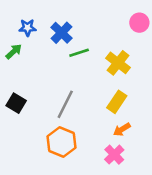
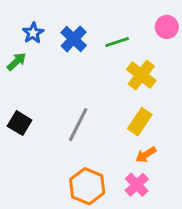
blue star: (28, 28) -> (33, 33), turned -30
green line: (79, 53) -> (117, 42), moved
orange hexagon: (61, 142) -> (87, 186), moved

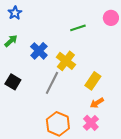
blue star: (33, 33) -> (15, 13), moved
blue cross: (74, 39) -> (39, 51), moved
yellow cross: (141, 75) -> (66, 61), moved

